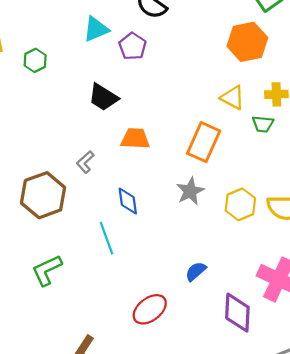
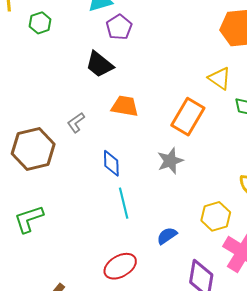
purple pentagon: (133, 46) -> (119, 27), moved
yellow hexagon: (240, 204) -> (216, 216), moved
cyan line: (106, 238) -> (124, 203), moved

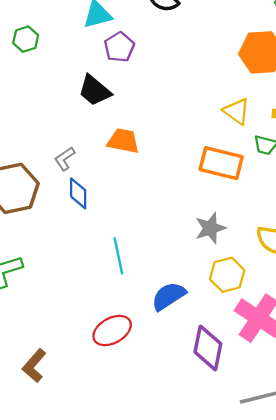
orange rectangle: (188, 117) -> (221, 163), moved, turned 72
gray star: (170, 161) -> (210, 228), moved
blue diamond: (111, 163) -> (78, 193), moved
blue semicircle: (167, 236) -> (169, 296), size x1.4

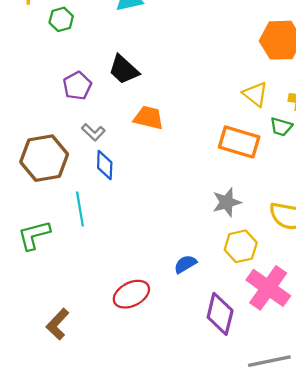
purple pentagon: (119, 47) -> (77, 86), moved
gray L-shape: (65, 159) -> (93, 132), turned -105
cyan line: (118, 256) -> (80, 209), moved
blue semicircle: (169, 296) -> (185, 264), size x0.7

